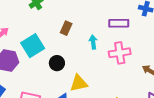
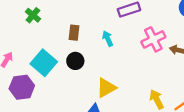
pink cross: (120, 53) -> (153, 39), moved
black circle: (57, 63) -> (75, 61), moved

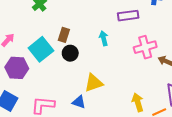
brown rectangle: (74, 33) -> (64, 35), moved

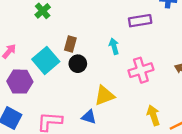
pink cross: (145, 47) -> (141, 70), moved

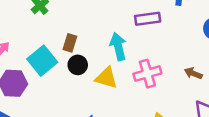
cyan arrow: (114, 46) -> (118, 47), size x1.5
yellow triangle: (104, 96) -> (106, 78), moved, turned 35

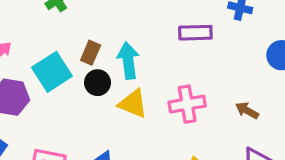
cyan arrow: (118, 47) -> (128, 61), moved

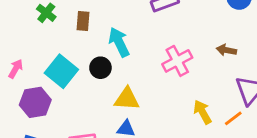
brown rectangle: (91, 53) -> (83, 21), moved
yellow triangle: (133, 104) -> (127, 99), moved

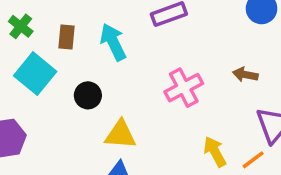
cyan arrow: (119, 42) -> (113, 42), moved
cyan square: (61, 71) -> (35, 74), moved

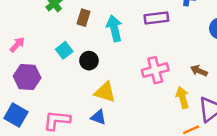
cyan square: (35, 74) -> (64, 50), moved, size x0.6
yellow arrow: (215, 152) -> (182, 98), moved

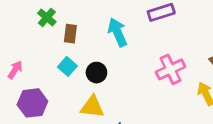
brown rectangle: (83, 18) -> (70, 34), moved
yellow triangle: (105, 92) -> (92, 107), moved

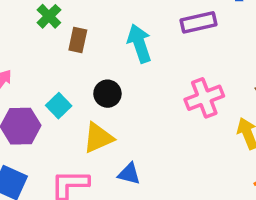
cyan square: (67, 66) -> (59, 106), moved
yellow triangle: (92, 107) -> (98, 138), turned -35

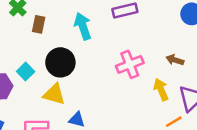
black circle: (107, 94) -> (60, 62), size x1.5
yellow triangle: (98, 138) -> (54, 94), turned 40

